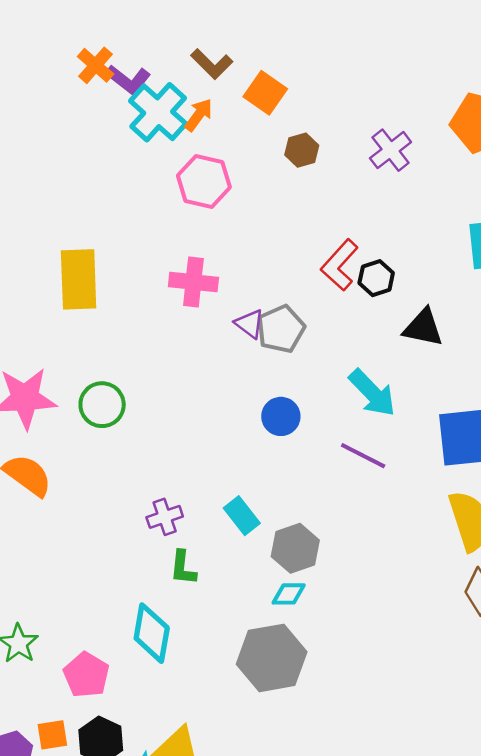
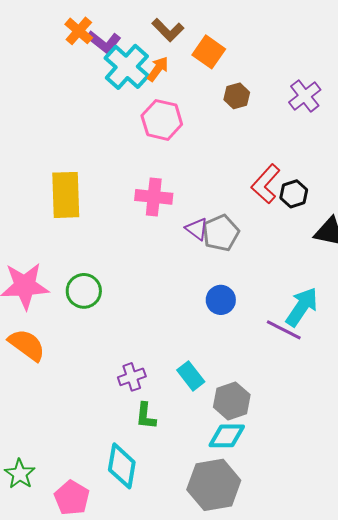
cyan arrow: (372, 393) -> (302, 307), moved, turned -102
cyan diamond: (289, 594) -> (227, 436), size x1.4

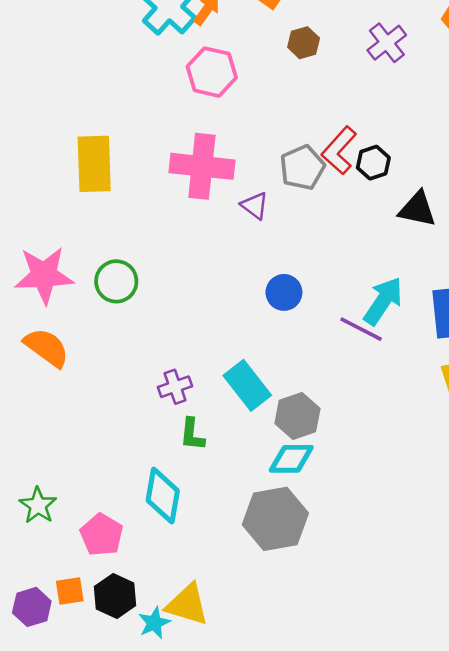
pink cross: (154, 197) -> (202, 166), size x1.4
gray pentagon: (221, 233) -> (302, 168), moved
cyan rectangle: (191, 376) -> (247, 385), size x1.4

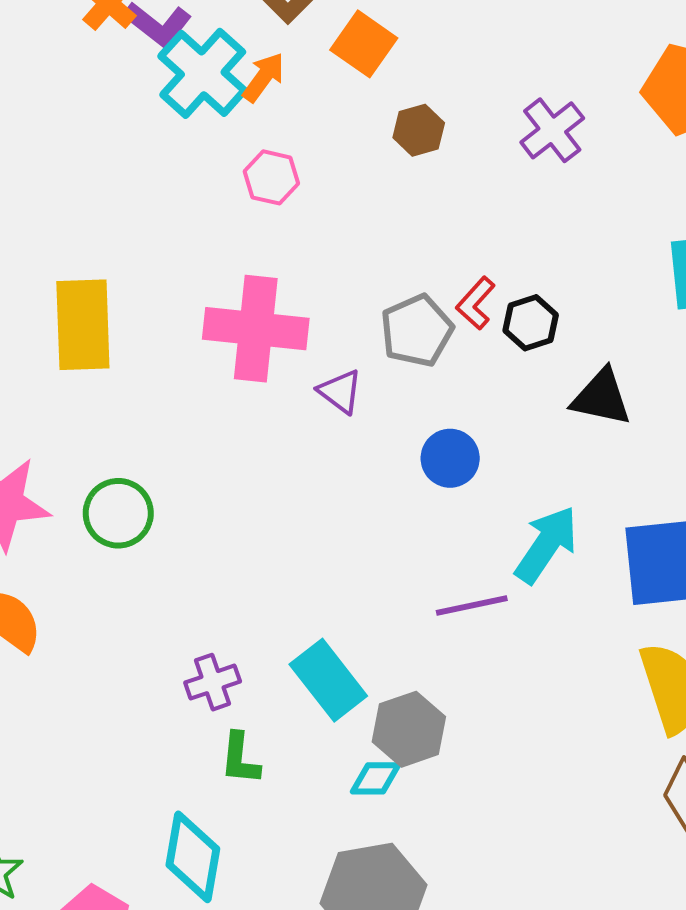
pink hexagon: (212, 72) -> (271, 177), size x0.7
red L-shape: (339, 150) -> (476, 303), size x0.7
blue circle: (284, 292) -> (450, 458), moved
purple line: (361, 329) -> (472, 606), moved, turned -39
cyan diamond: (291, 459) -> (375, 778), moved, size x0.7

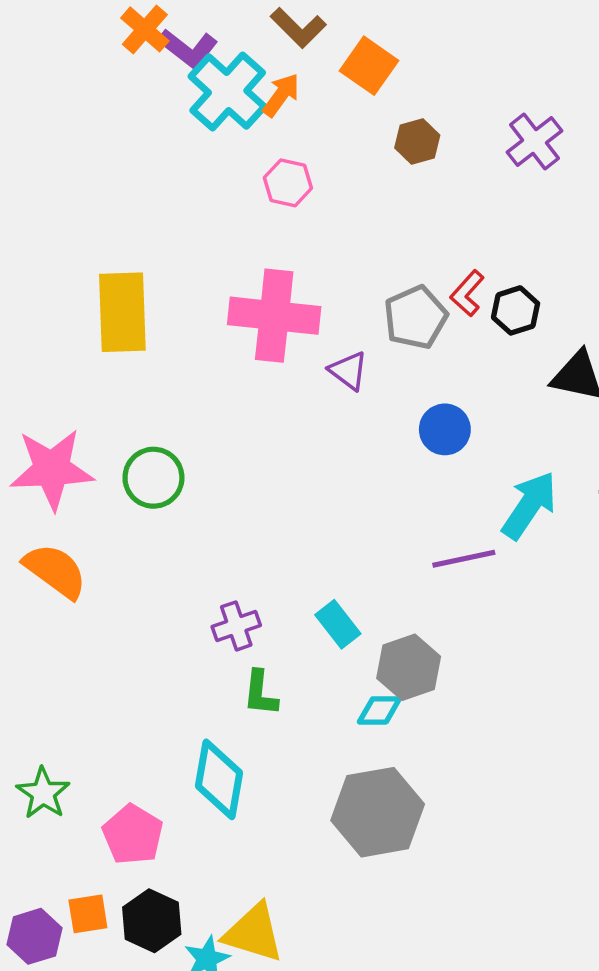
cyan rectangle: (328, 680) -> (338, 624), size x0.7

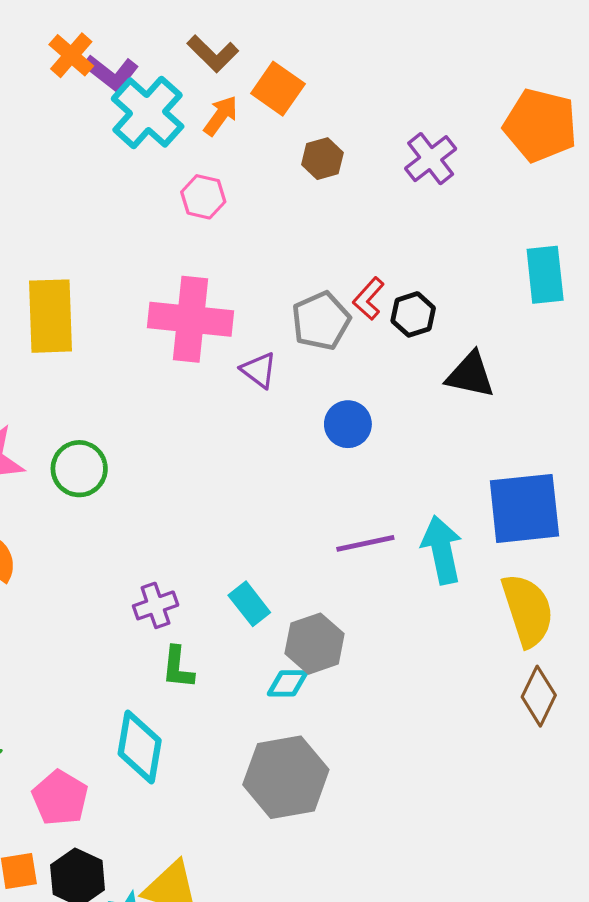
orange arrow: (281, 95) -> (221, 116), moved
cyan arrow: (529, 505) -> (442, 550), moved, turned -46

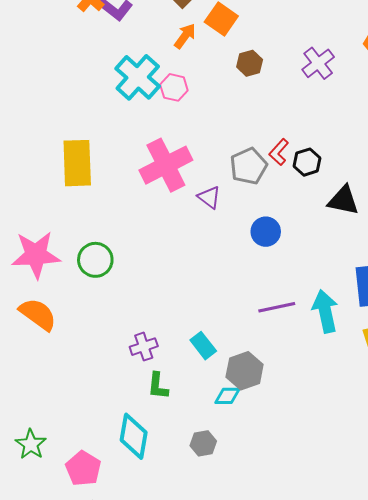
cyan cross: (148, 113) -> (138, 77), moved
pink cross: (190, 319) -> (166, 165), turned -33
gray hexagon: (286, 777) -> (203, 443), moved, size x0.5

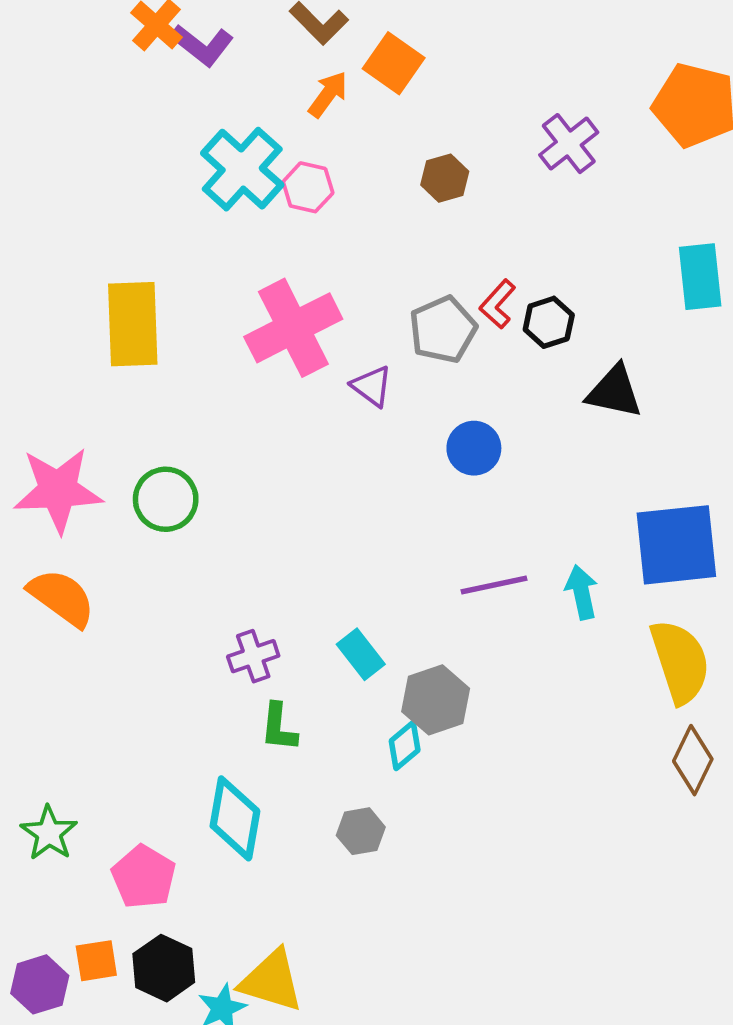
brown hexagon: (250, 63) -> (445, 178), moved
cyan arrow: (325, 311) -> (582, 592), size x0.7
cyan diamond: (227, 396) -> (405, 745), turned -40

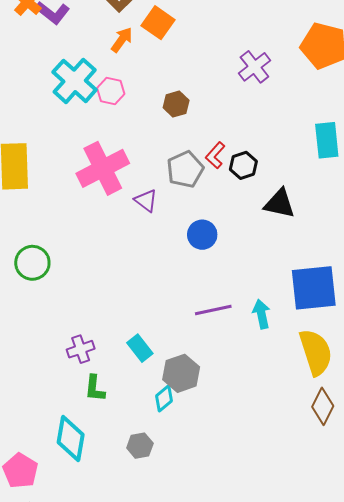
brown hexagon: (445, 178) -> (176, 104), moved

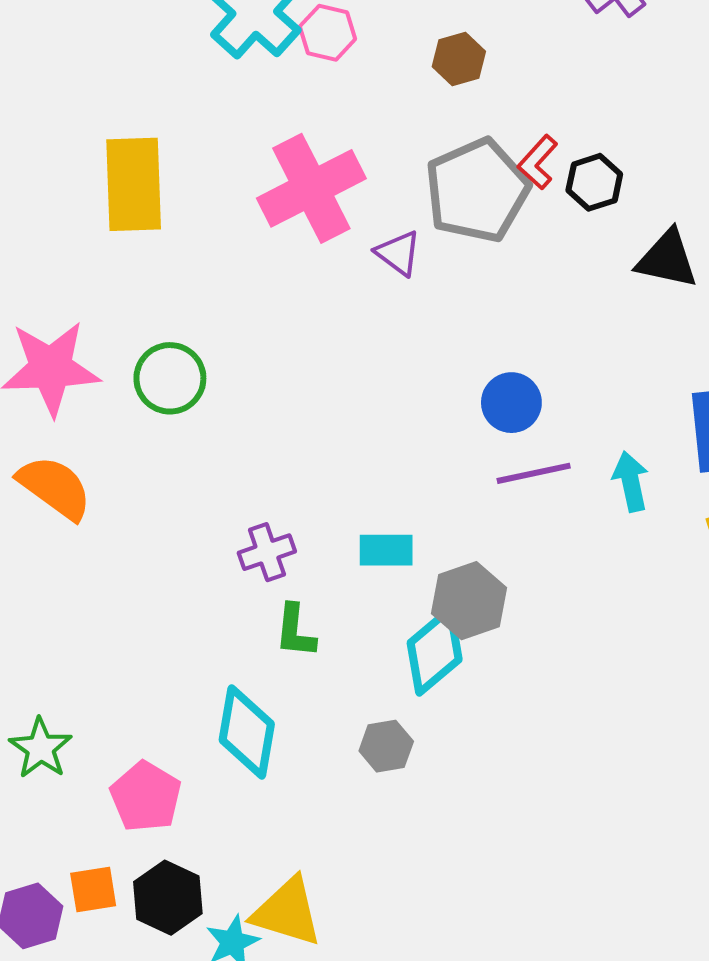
gray pentagon: (185, 169) -> (477, 190), size x1.4
blue circle: (202, 235) -> (511, 403), moved
cyan rectangle: (140, 348) -> (386, 550), turned -52
cyan diamond: (164, 398) -> (435, 651), size x1.6

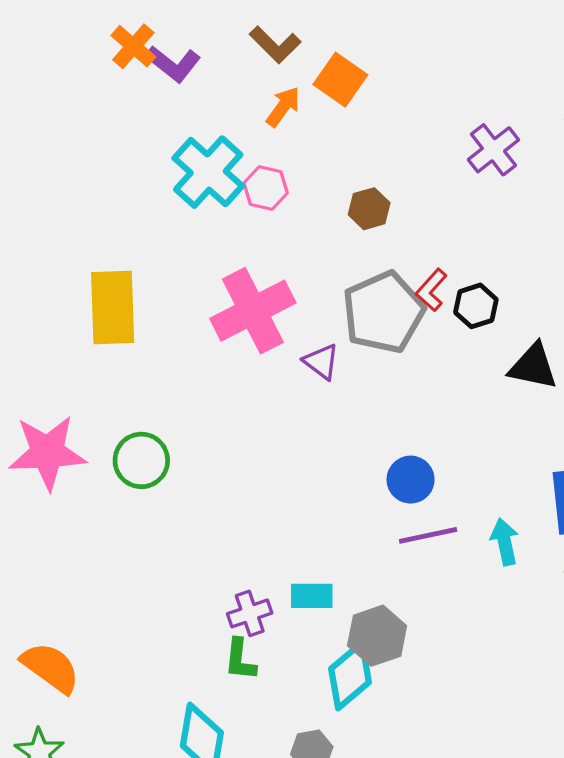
orange semicircle: (55, 487) -> (50, 668), moved
purple cross: (267, 552) -> (250, 613), moved

